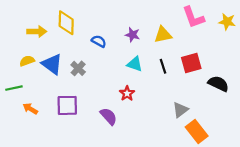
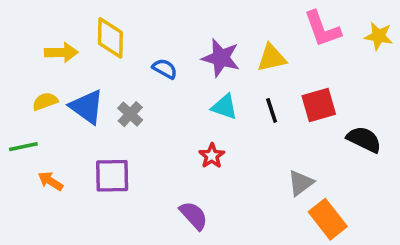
purple star: (133, 35) -> (221, 58), size x1.5
purple semicircle: (109, 116) -> (194, 216), moved

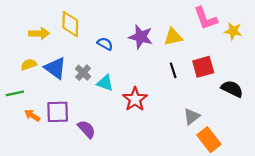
yellow star: (378, 36) -> (233, 31), moved
cyan triangle: (224, 107) -> (105, 83), moved
red star: (212, 156) -> (135, 99), size x1.5
purple square: (112, 176) -> (58, 112), moved
purple semicircle: (194, 216) -> (87, 129), moved

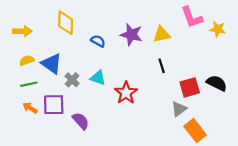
yellow arrow: (39, 33) -> (22, 31), moved
red square: (203, 67) -> (190, 87), moved
gray cross: (83, 73) -> (72, 80), moved
green line: (15, 93) -> (29, 84), moved

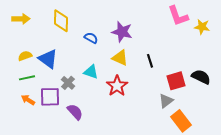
yellow arrow: (22, 31) -> (21, 19), moved
yellow triangle: (162, 35) -> (120, 58), moved, turned 36
gray cross: (72, 80) -> (68, 83), moved

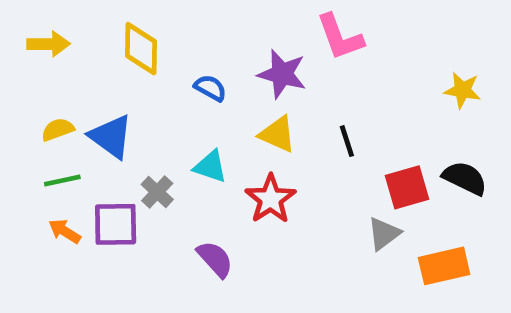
pink L-shape: (178, 16) -> (340, 37), moved
yellow star: (202, 27) -> (463, 90), moved
purple semicircle: (75, 112) -> (215, 259), moved
orange rectangle: (181, 121) -> (444, 266), moved, turned -65

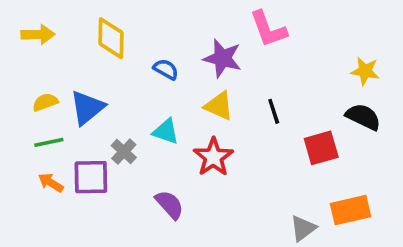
blue triangle: (111, 136) -> (87, 108), turned 45
black semicircle: (465, 178) -> (363, 117), moved
gray triangle: (384, 234) -> (303, 228), moved

